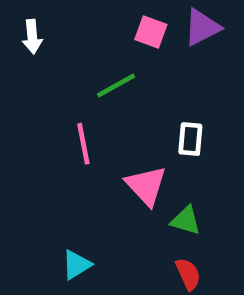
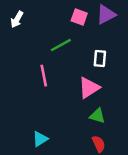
white arrow: (32, 37) -> (17, 19), turned 35
white rectangle: (190, 139) -> (100, 58), moved
pink triangle: (146, 186) -> (89, 88), moved, turned 40

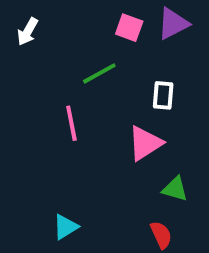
green triangle: (97, 116) -> (175, 189), moved

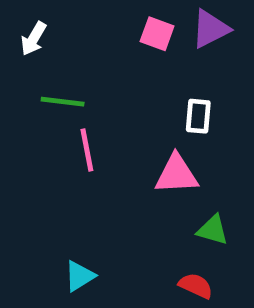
green line: (99, 73) -> (63, 102), moved, turned 36
pink triangle: (145, 143) -> (176, 174), turned 30
red semicircle: (161, 235) -> (196, 286), turned -40

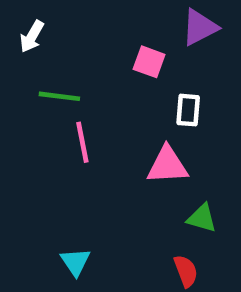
pink square: (157, 34) -> (149, 62), moved
cyan triangle: (80, 276) -> (75, 262), turned -32
red semicircle: (196, 286) -> (186, 271), turned 44

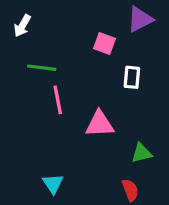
pink triangle: (167, 165) -> (100, 124), moved
green triangle: (202, 218) -> (142, 153), turned -30

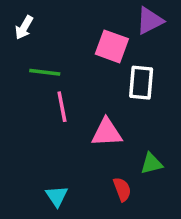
pink square: (104, 43) -> (112, 46), size x1.4
white rectangle: (132, 77) -> (141, 83), size x1.4
red semicircle: (130, 190) -> (122, 189), moved

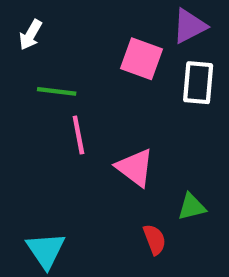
white rectangle: (141, 83) -> (198, 83), moved
pink triangle: (107, 133) -> (135, 168), turned 40
cyan triangle: (57, 196) -> (46, 250), moved, size x1.4

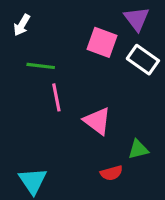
purple triangle: (189, 26) -> (137, 19), turned -40
white rectangle: (198, 83) -> (143, 60), turned -60
red semicircle: (155, 239) -> (111, 173), turned 95

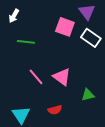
pink line: (56, 97) -> (36, 77), moved, turned -30
red semicircle: (111, 173) -> (55, 110), moved

